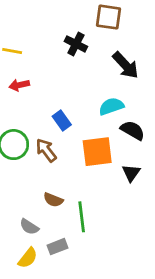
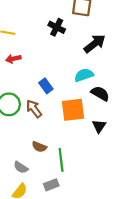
black arrow: (126, 65) -> (95, 44), turned -85
gray rectangle: (57, 247) -> (51, 185), moved

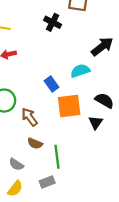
black arrow: (95, 44) -> (102, 47), moved
blue rectangle: (46, 86) -> (52, 84), moved
black semicircle: (100, 94) -> (104, 101), moved
brown arrow: (34, 109) -> (29, 117), moved

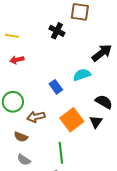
orange square: (69, 106) -> (72, 120), moved, turned -30
brown arrow: (29, 117) -> (36, 117), turned -66
brown semicircle: (35, 143) -> (21, 137), moved

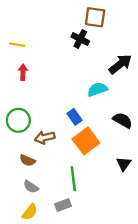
black cross: (57, 31) -> (80, 39), moved
red arrow: (17, 60) -> (23, 72), turned 104
blue rectangle: (56, 87) -> (74, 117), moved
black triangle: (96, 122) -> (124, 164), moved

